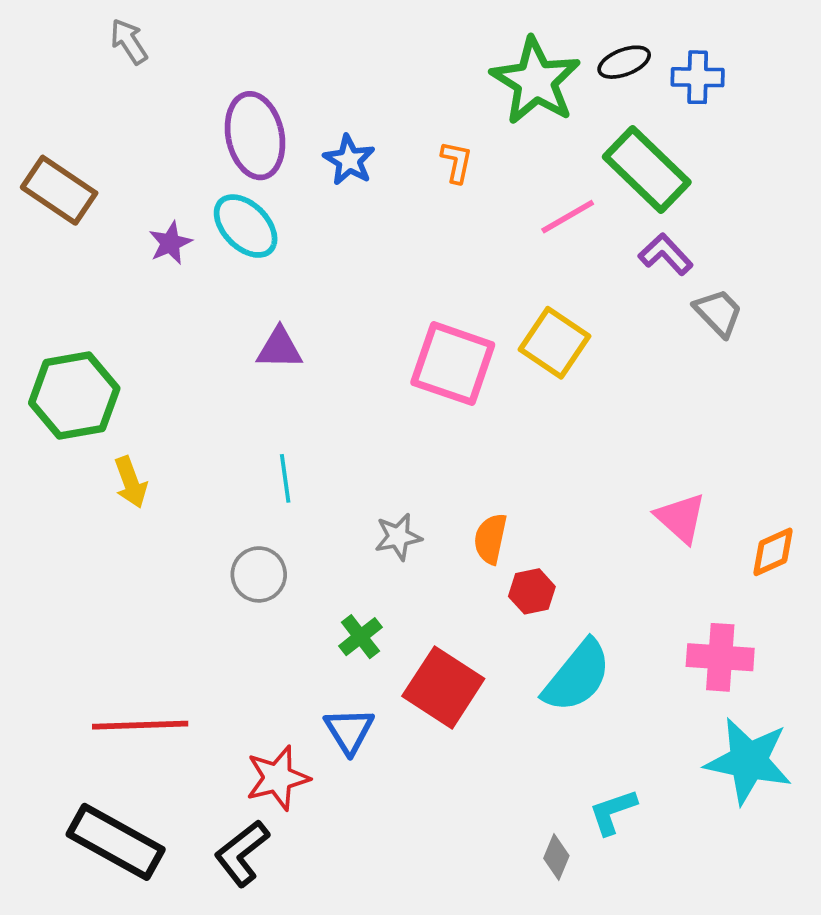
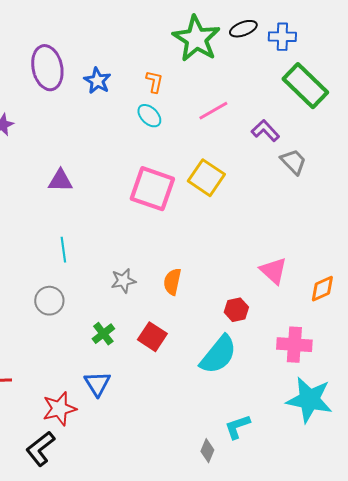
green rectangle: (647, 170) -> (305, 86), moved
cyan ellipse: (246, 226) -> (149, 116), moved, size x0.7
red hexagon: (532, 591) -> (236, 310), moved
red square: (443, 687) -> (152, 337), moved, size x0.7

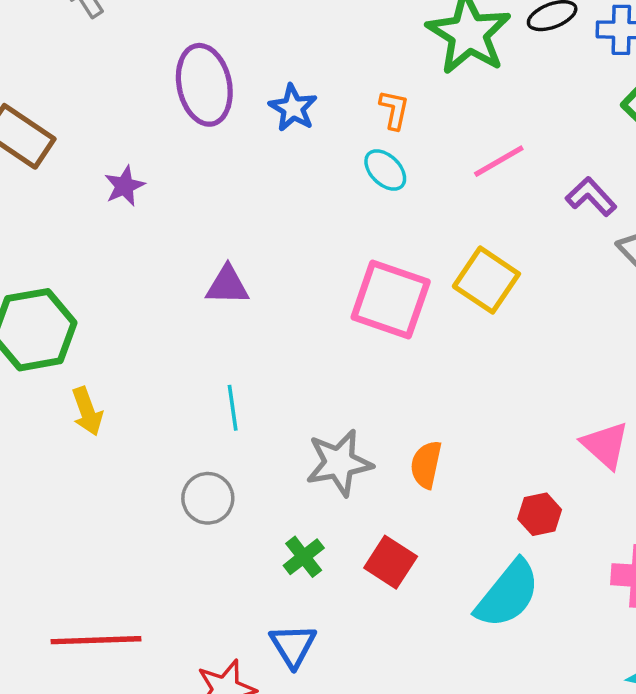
gray star: (123, 281) -> (339, 463), size x1.5

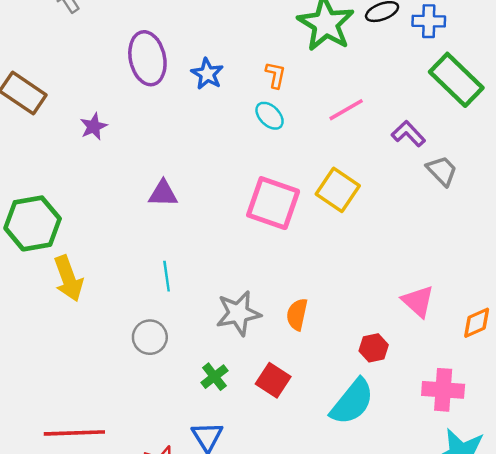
yellow arrow: (87, 411) -> (68, 278), size x1.4

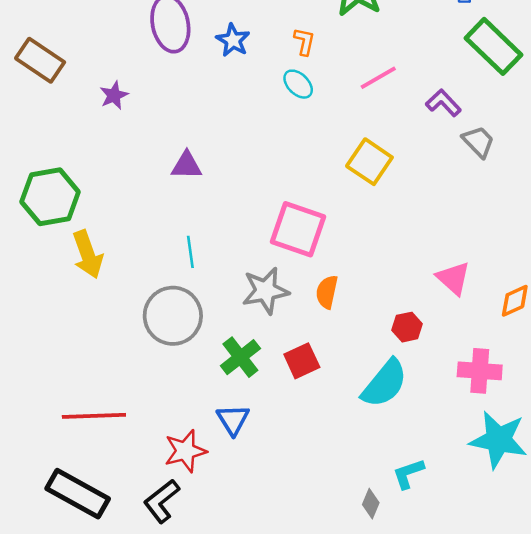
pink square: (273, 203) -> (298, 229), moved
gray circle: (150, 337) -> (173, 316), size x1.6
green cross: (214, 377) -> (240, 357), size x1.4
red square: (273, 380) -> (302, 361), turned 32

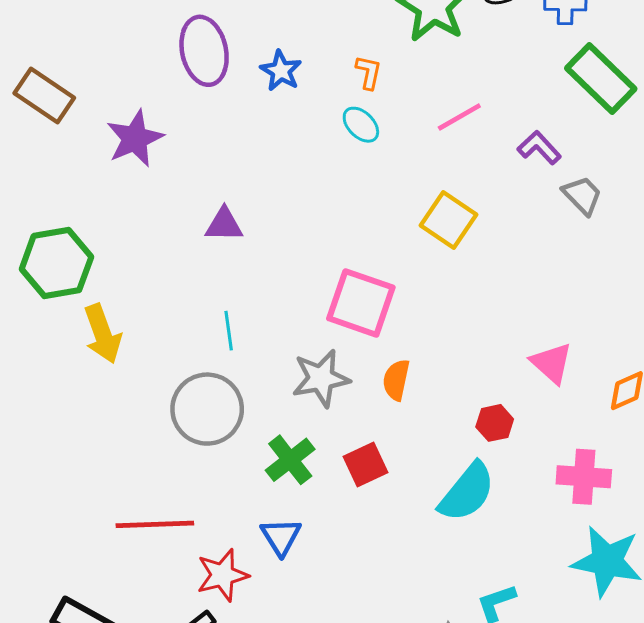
purple star: (114, 95) -> (135, 138), size x1.6
red line: (94, 416) -> (155, 524), moved

